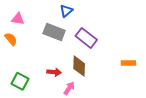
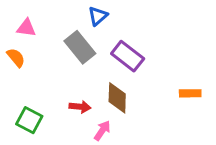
gray rectangle: (54, 32) -> (80, 47), turned 30

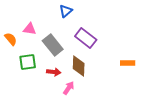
pink triangle: (26, 28) -> (30, 29), moved
gray rectangle: (80, 47) -> (53, 45), moved
green square: (29, 120) -> (28, 62), moved, turned -36

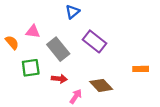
brown diamond: (79, 66) -> (101, 85), moved, turned -45

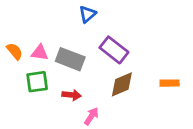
pink triangle: (33, 32) -> (40, 53), moved
gray rectangle: (58, 49) -> (70, 59), turned -30
brown diamond: (101, 85) -> (122, 84), moved, turned -70

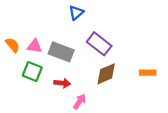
green square: (37, 82) -> (32, 72), turned 30

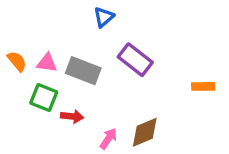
orange rectangle: (148, 73) -> (203, 86), moved
brown diamond: (106, 74) -> (145, 132), moved
red arrow: (62, 83) -> (72, 116), moved

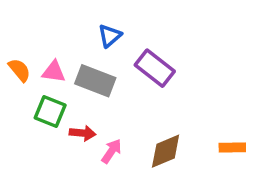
blue triangle: (104, 17) -> (110, 36), moved
orange rectangle: (203, 86) -> (232, 148), moved
pink arrow: (108, 139) -> (111, 151), moved

